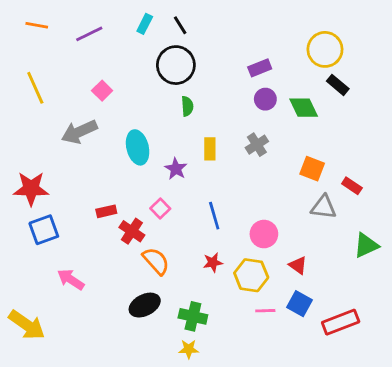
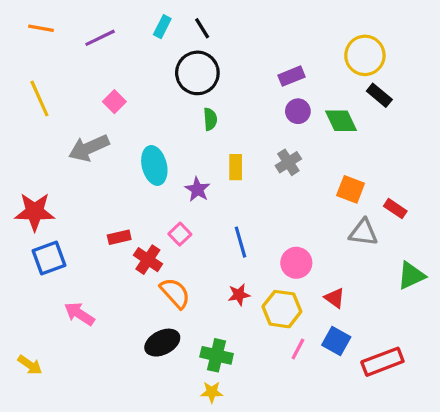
pink line: (265, 311) -> (298, 349), turned -60
yellow arrow: (27, 325) -> (30, 365), size x0.6

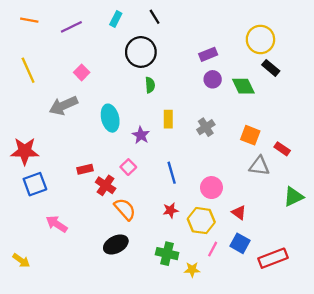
black line: (202, 28) -> (155, 17), moved
gray cross: (288, 162) -> (206, 127), moved
green cross: (217, 355) -> (167, 254), moved
yellow star: (212, 392) -> (192, 270), moved

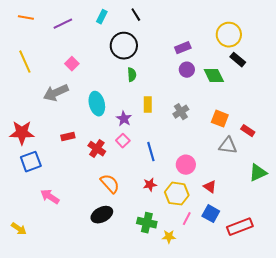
pink square: (128, 167) -> (123, 141), moved
red rectangle: (85, 169) -> (68, 137), moved
red cross: (106, 185) -> (97, 149), moved

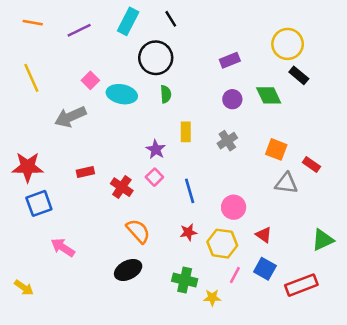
cyan rectangle: (102, 17) -> (128, 21), size x1.5
purple circle: (187, 70) -> (232, 99), moved
cyan ellipse: (97, 104) -> (122, 94), moved, turned -65
green triangle: (258, 173) -> (323, 240), moved

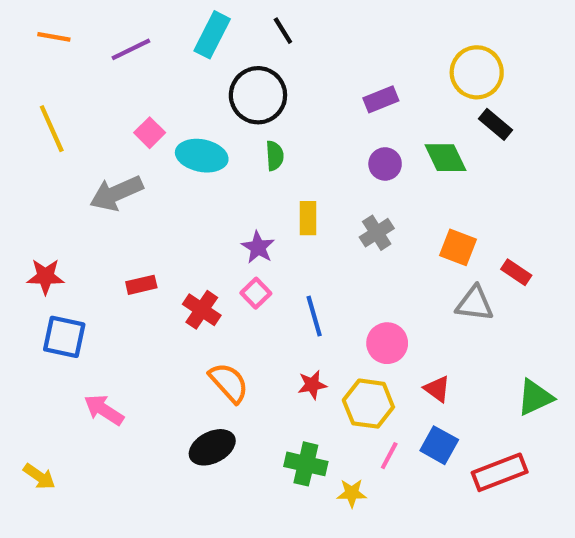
red star: (28, 167) -> (45, 276), size x0.7
blue square: (39, 203) -> (64, 337), turned 32

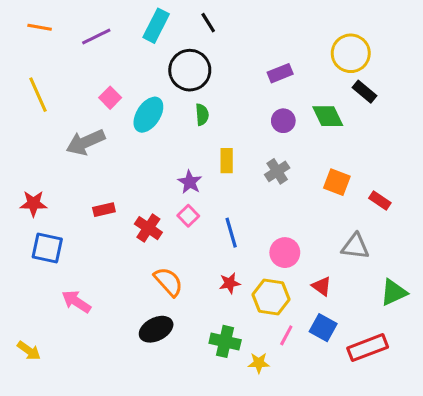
cyan ellipse: (202, 156) -> (148, 115), turned -68
gray triangle: (475, 304) -> (355, 246), moved

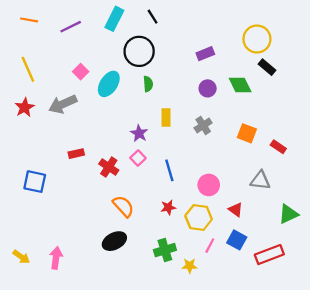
red star: (33, 204) -> (25, 107), moved, turned -30
pink arrow: (76, 302) -> (56, 258), moved, turned 65
green cross: (225, 341) -> (165, 250), turned -30

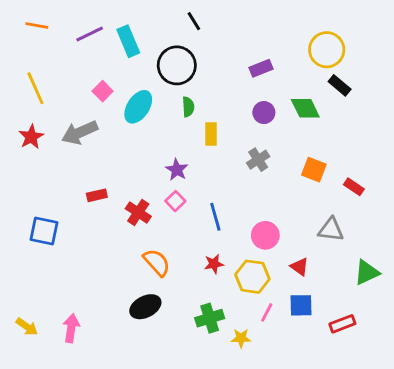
cyan rectangle: (114, 19) -> (128, 41), moved, turned -50
yellow rectangle: (166, 118) -> (211, 134), moved
blue square: (237, 240) -> (301, 305), turned -30
red rectangle: (269, 255) -> (342, 324), size x0.7

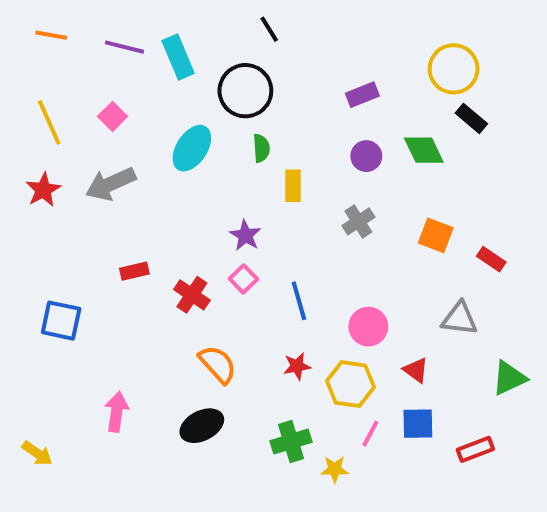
purple line: (90, 34) -> (124, 47), turned 40
pink square: (103, 91) -> (113, 116), moved
pink arrow: (71, 328) -> (117, 412), moved

